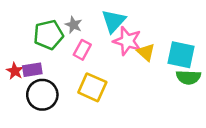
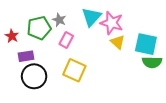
pink star: (127, 41) -> (112, 23), moved
red star: (15, 71) -> (12, 36), moved

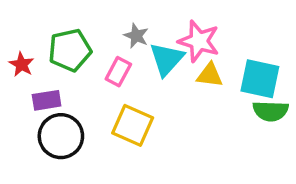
cyan triangle: (91, 17) -> (167, 59), moved
gray star: (59, 20) -> (136, 36), moved
yellow triangle: (118, 42) -> (210, 75), turned -35

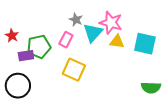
green pentagon: (70, 50) -> (39, 47), moved
green semicircle: (271, 111) -> (151, 88), moved
black circle: (61, 136) -> (18, 86), moved

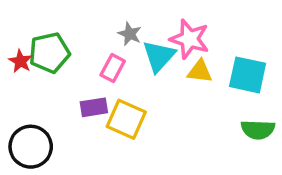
green pentagon: (39, 47) -> (49, 53), moved
purple rectangle: (26, 56) -> (94, 107), moved
green semicircle: (151, 88) -> (258, 130), moved

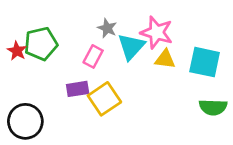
yellow square: (126, 119) -> (104, 99), turned 32

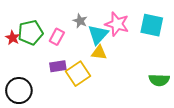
pink rectangle: (93, 56) -> (57, 37), moved
yellow triangle: (165, 59) -> (99, 53), moved
cyan square: (205, 62) -> (152, 25), moved

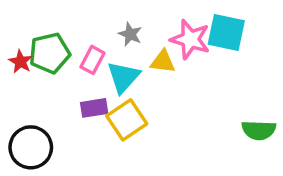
cyan square: (152, 25) -> (226, 32), moved
cyan triangle: (98, 35) -> (123, 77), moved
yellow triangle: (99, 53) -> (163, 62), moved

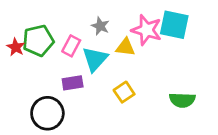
yellow square: (127, 120) -> (124, 92), moved, size x0.7
green semicircle: (259, 130) -> (182, 100), moved
black circle: (31, 147) -> (47, 113), moved

